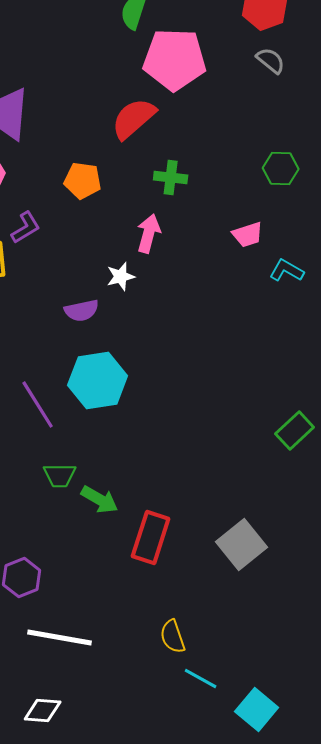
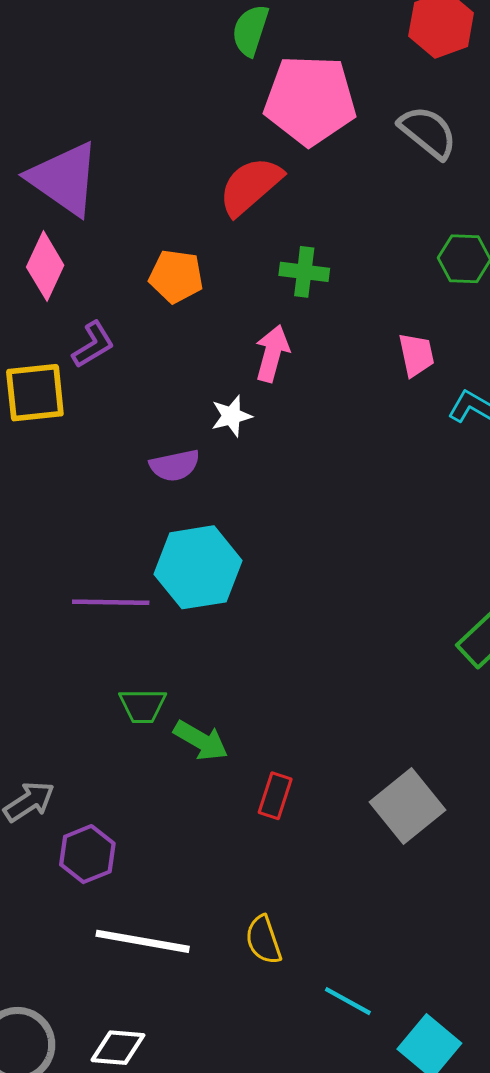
gray semicircle: (271, 60) -> (428, 132), moved, size x1.4
pink trapezoid: (248, 234) -> (416, 355), turned -84
purple line: (38, 404) -> (111, 602), turned -57
red rectangle: (151, 538) -> (275, 796), size x0.6
yellow semicircle: (173, 636) -> (263, 940), moved

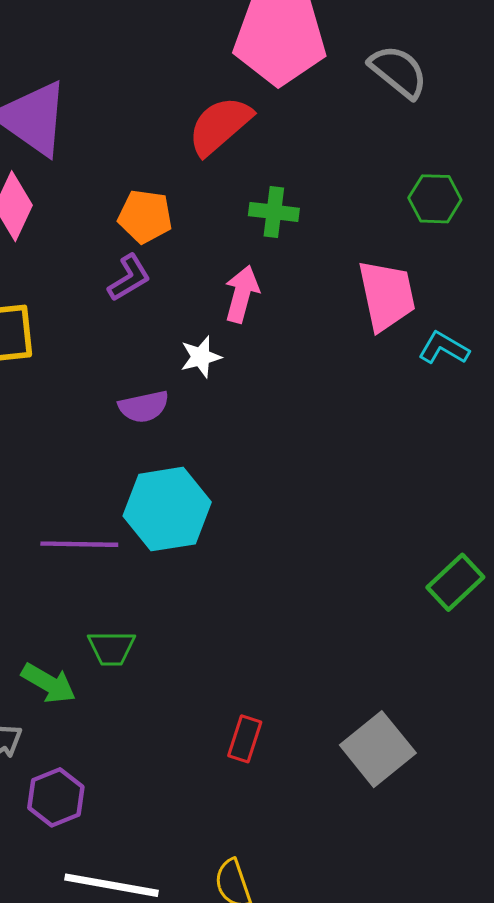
purple L-shape: (93, 345) -> (129, 278), moved
pink trapezoid: (416, 355) -> (387, 295), size x1.6
green arrow: (201, 741) -> (49, 683), moved

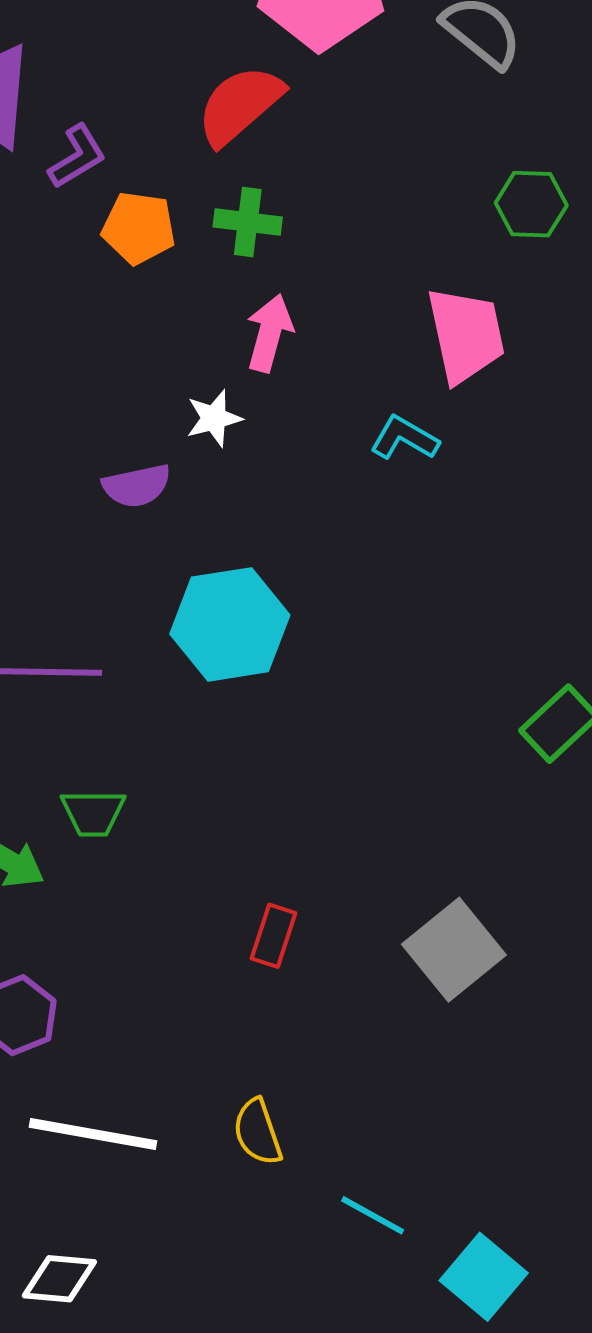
green cross: (274, 212) -> (248, 222), moved
purple L-shape: (129, 278) -> (77, 157), moved
cyan L-shape: (444, 348) -> (404, 438), moved
cyan hexagon: (167, 509) -> (230, 624), moved

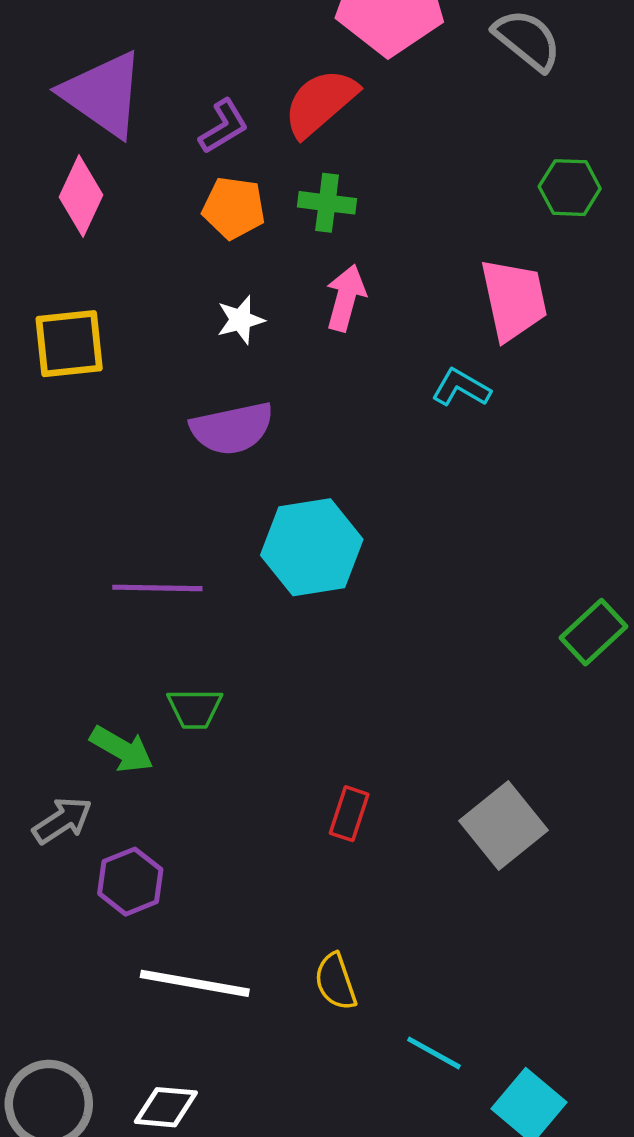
purple L-shape: (77, 157) -> (224, 126), moved
white star: (214, 418) -> (241, 320), moved
purple semicircle: (137, 486) -> (232, 428), size x1.4

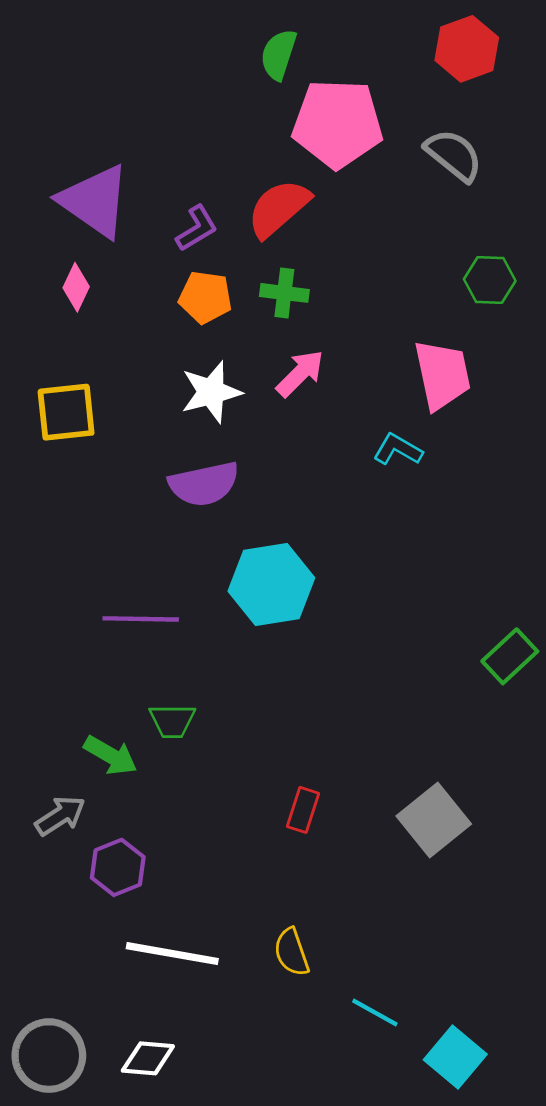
pink diamond: (81, 196) -> (76, 287), size x0.7
pink arrow: (346, 298) -> (300, 373), turned 30
white star: (241, 320) -> (211, 392), size x1.5

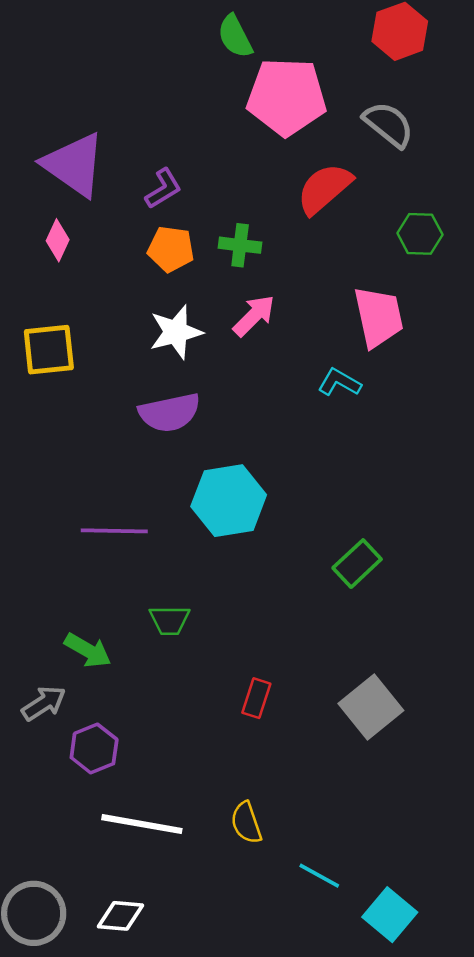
green semicircle: (279, 55) -> (235, 36), turned -45
red semicircle: (279, 208) -> (324, 189), moved
green rectangle: (510, 656) -> (357, 564), moved
green trapezoid: (172, 721) -> (170, 620), moved

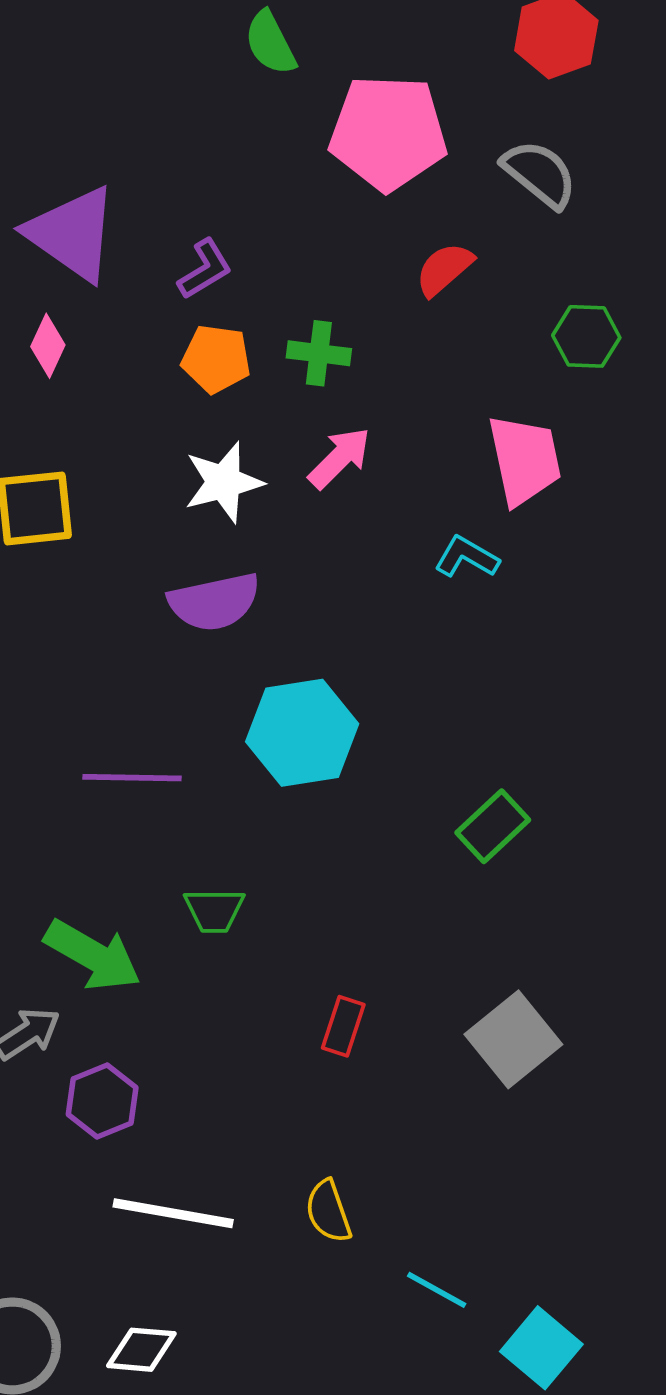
green semicircle: (235, 36) -> (270, 43), moved
red semicircle: (324, 189) -> (444, 269), size x0.7
green arrow: (88, 650) -> (93, 955), size x1.4

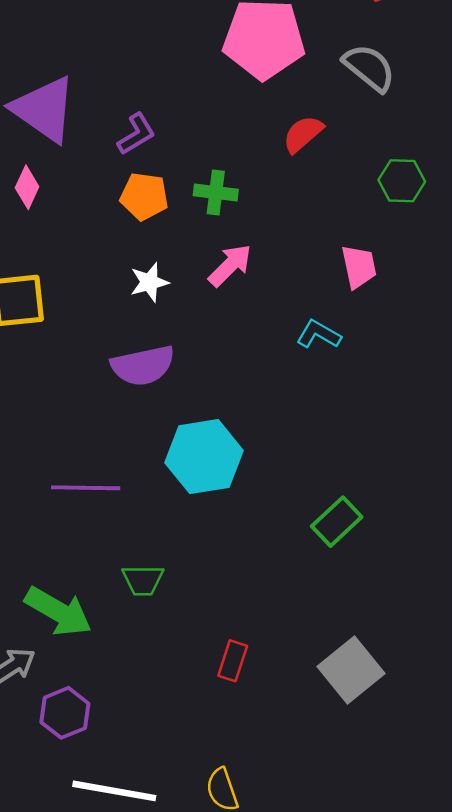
pink trapezoid: (525, 460) -> (359, 267), size x0.7
white star: (224, 482) -> (149, 282), size x0.7

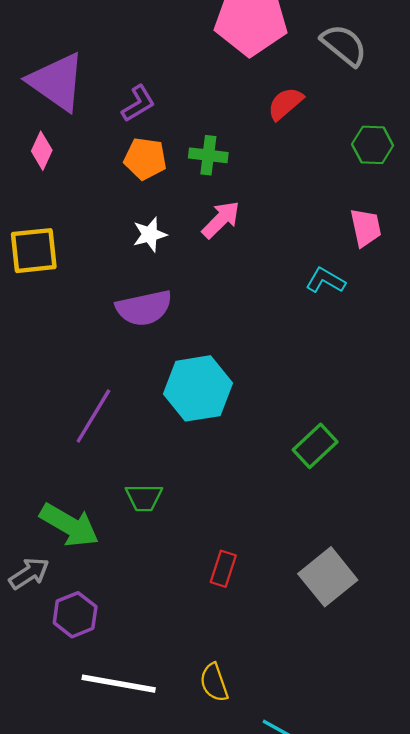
pink trapezoid: (359, 267) -> (366, 228), moved
cyan L-shape: (319, 334) -> (325, 280), moved
purple line: (86, 488) -> (93, 416), turned -60

